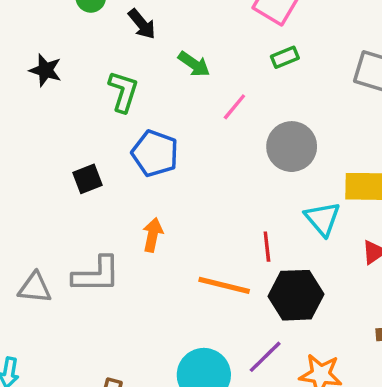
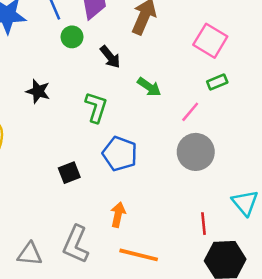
pink line: (234, 107) -> (190, 112), moved
gray circle: (292, 147) -> (196, 152), moved
gray L-shape: (96, 275) -> (76, 244), turned 114
orange line: (224, 285) -> (139, 255), moved

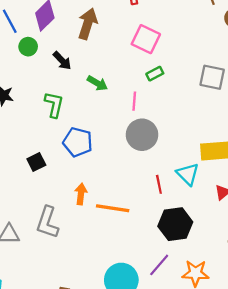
pink line: (190, 112) -> (134, 101), turned -30
red line: (204, 224) -> (159, 184), moved
orange line: (139, 255) -> (113, 208), moved

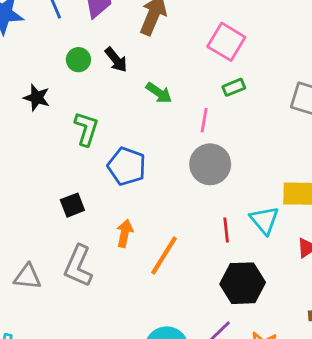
green circle: (28, 47) -> (78, 60), moved
green L-shape: (54, 105) -> (86, 129), moved
black square: (36, 162) -> (72, 205), moved
orange line: (113, 208) -> (164, 256), turned -72

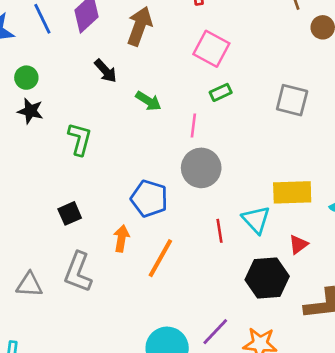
green circle: (78, 60) -> (26, 78), moved
blue pentagon: (127, 166) -> (149, 199), moved
black hexagon: (243, 283) -> (267, 278), moved

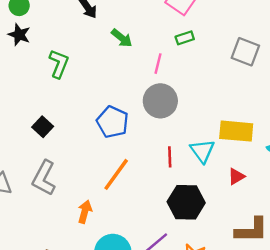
black square: (70, 213) -> (43, 127), turned -30
orange arrow: (121, 238) -> (85, 212), moved
black hexagon: (267, 278) -> (186, 202), moved

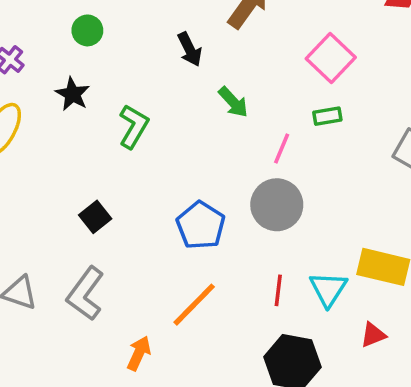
black star: (19, 35) -> (73, 94), moved

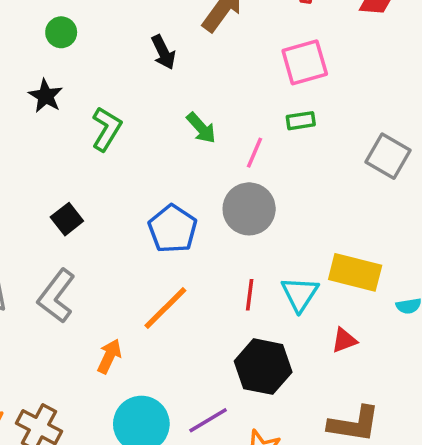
pink square: (331, 58) -> (305, 62), turned 30
green arrow: (233, 102) -> (201, 128), moved

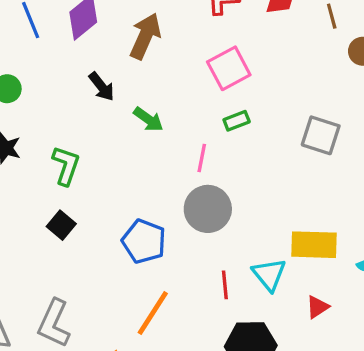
green arrow: (201, 128) -> (148, 119), moved
black square: (67, 219) -> (61, 225), moved

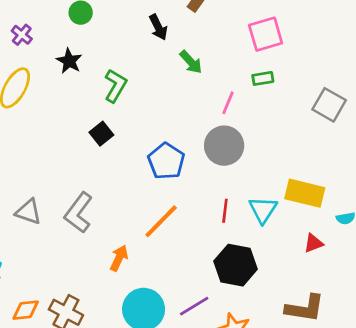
red triangle: (317, 307) -> (313, 243), moved

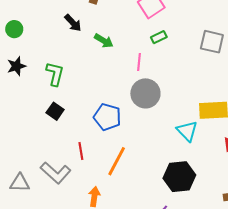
black star: (69, 61) -> (16, 66), turned -30
red line: (225, 211) -> (81, 151), moved
gray L-shape: (78, 213) -> (56, 173), turned -68

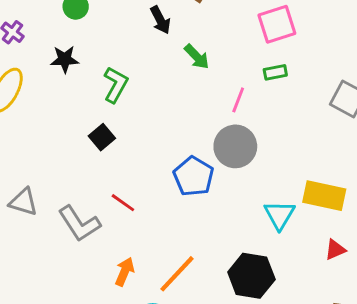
blue pentagon: (107, 117) -> (194, 176), moved
red line: (81, 151) -> (123, 203), turned -60
orange line: (117, 161) -> (177, 274), moved
gray triangle: (20, 183) -> (23, 202), moved

